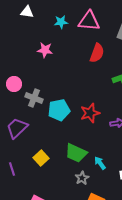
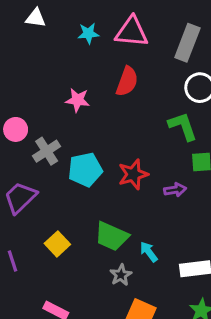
pink star: (45, 50) -> (78, 100), moved
red semicircle: (97, 53) -> (127, 81), moved
gray cross: (34, 98) -> (47, 151), turned 36

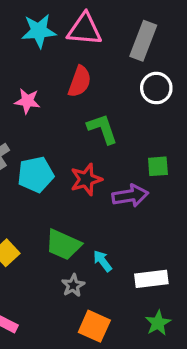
cyan star: (88, 33) -> (39, 31), size x1.5
green L-shape: (183, 126) -> (102, 129), moved
purple arrow: (175, 190) -> (130, 196), size x1.5

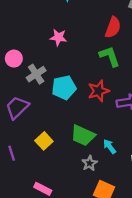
red semicircle: (80, 82) -> (113, 27), moved

